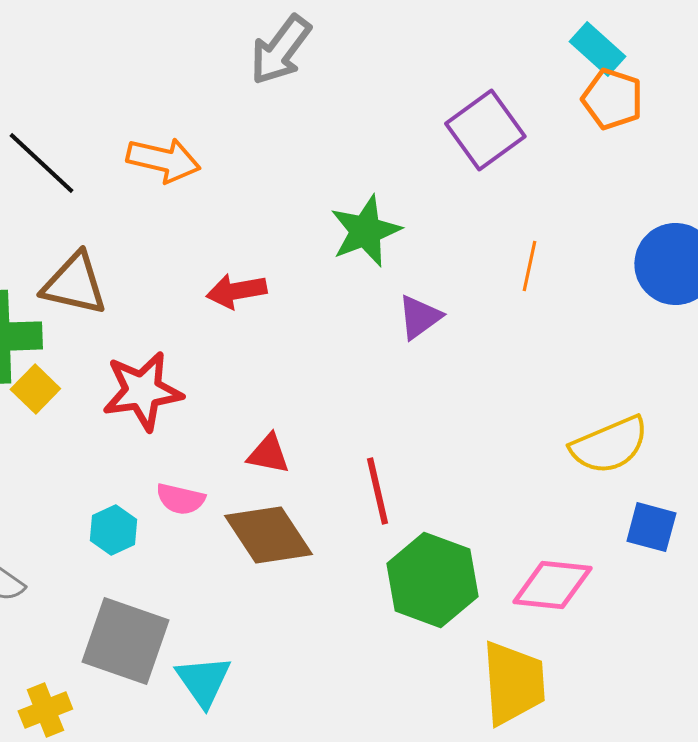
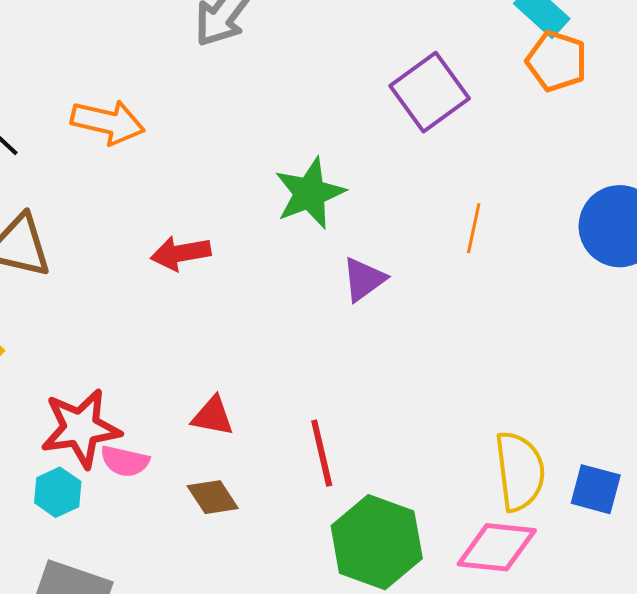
red star: (142, 391) -> (81, 428), moved
yellow semicircle: (609, 445) -> (520, 471), moved, turned -74
brown diamond: (268, 535) -> (213, 497), size x0.6

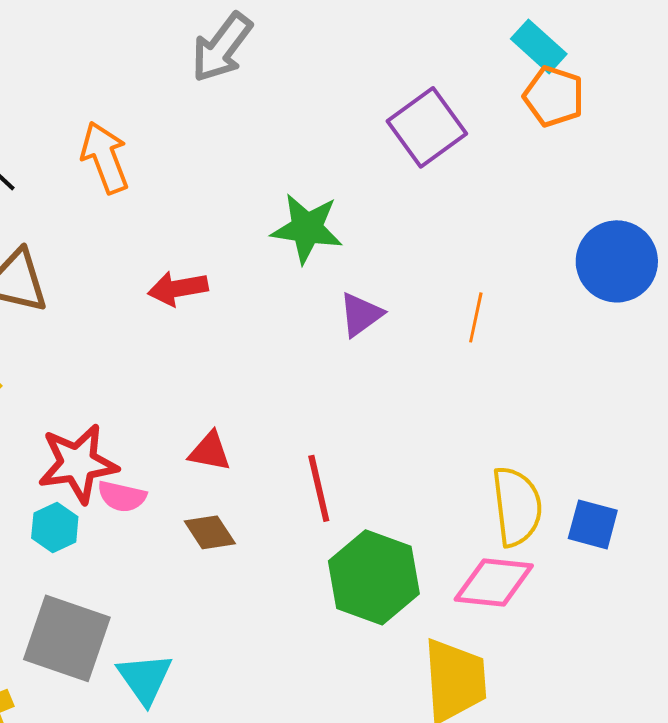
orange arrow: (108, 122) -> (105, 157), turned -124
green star: (310, 193) -> (307, 228), turned 30
orange line: (474, 228) -> (476, 317), moved

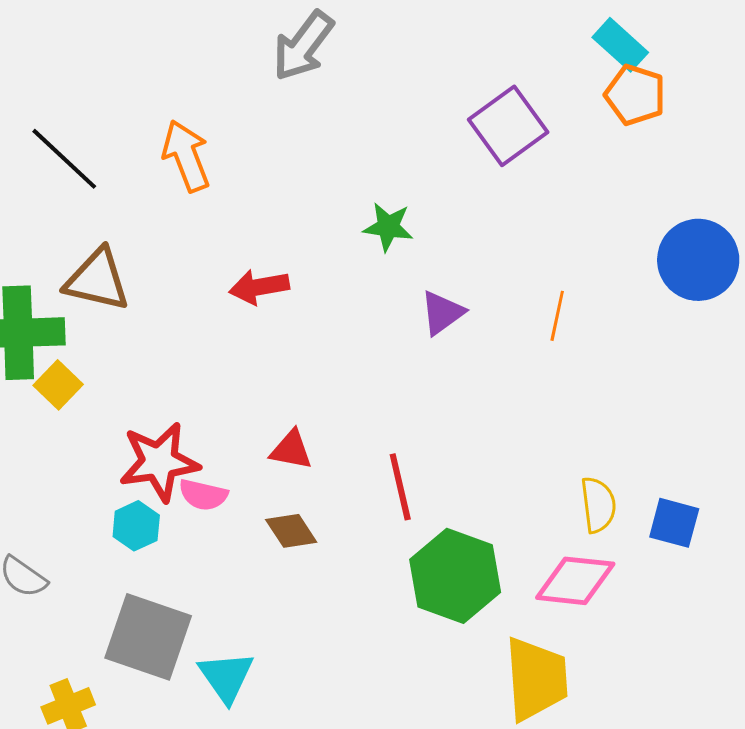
green star: (307, 228) -> (388, 227), size x0.7
yellow semicircle: (517, 506) -> (598, 505), size x0.7

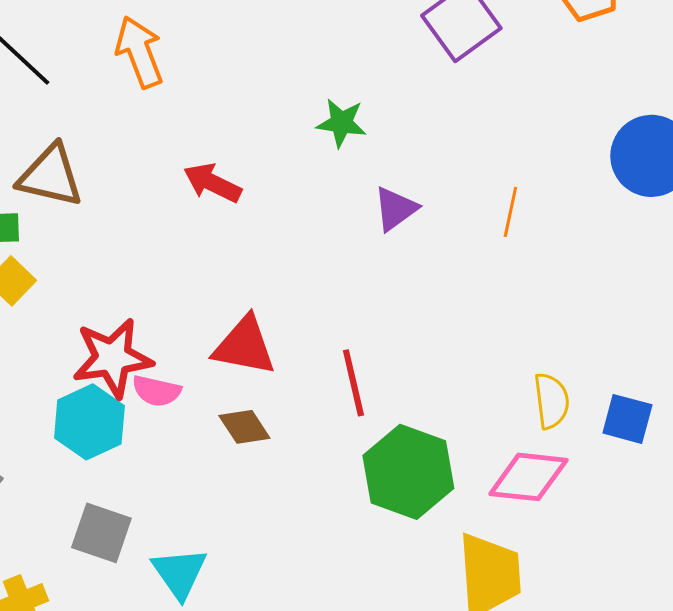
red arrow: (259, 287) -> (212, 183), turned 36
red triangle: (291, 450) -> (244, 346), size x1.5
cyan hexagon: (136, 526) -> (89, 422), size x1.5
gray square: (148, 637) -> (101, 533), size x0.7

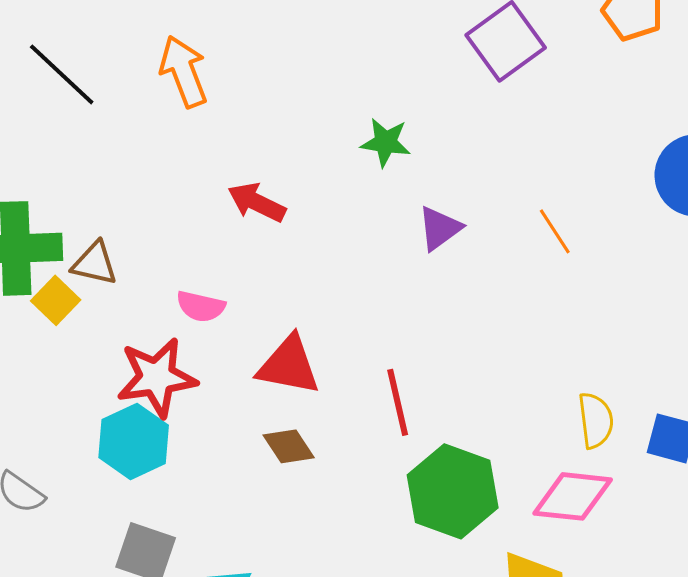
brown triangle: (50, 176) -> (95, 263), moved, size x0.7
orange line: (510, 212) -> (555, 231), turned -45
pink semicircle: (156, 391) -> (201, 306), moved

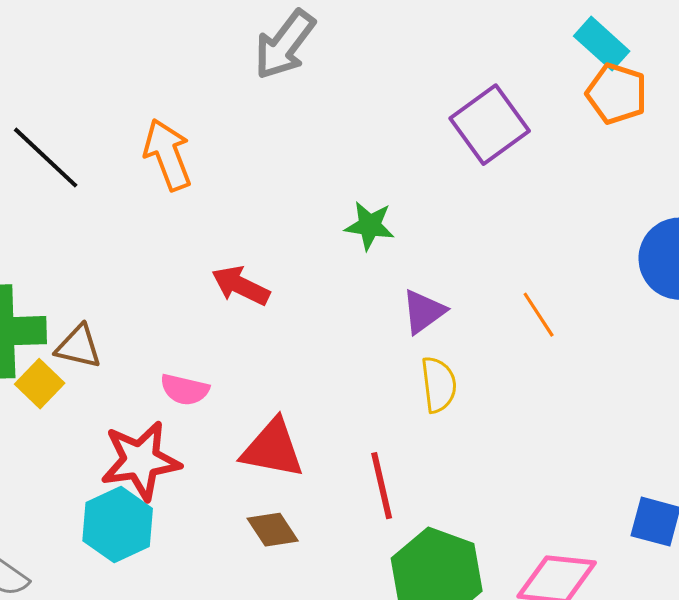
yellow semicircle: (596, 420) -> (439, 385), moved

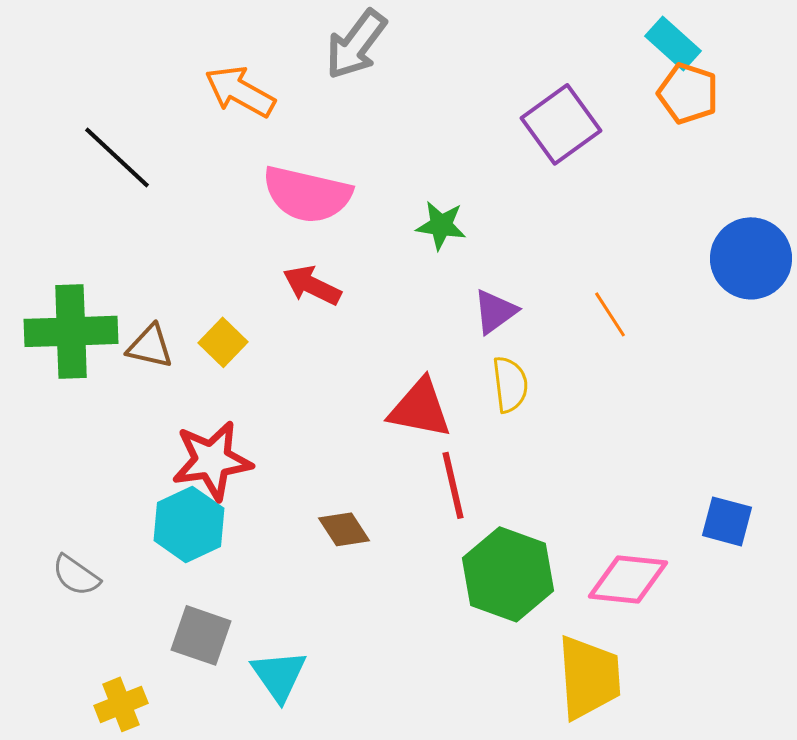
orange arrow: (168, 155) -> (240, 91), moved, turned -40
yellow square: (40, 384) -> (223, 342), moved
pink semicircle: (185, 390) -> (307, 194), moved, size x1.8
red triangle: (273, 449) -> (420, 408), moved

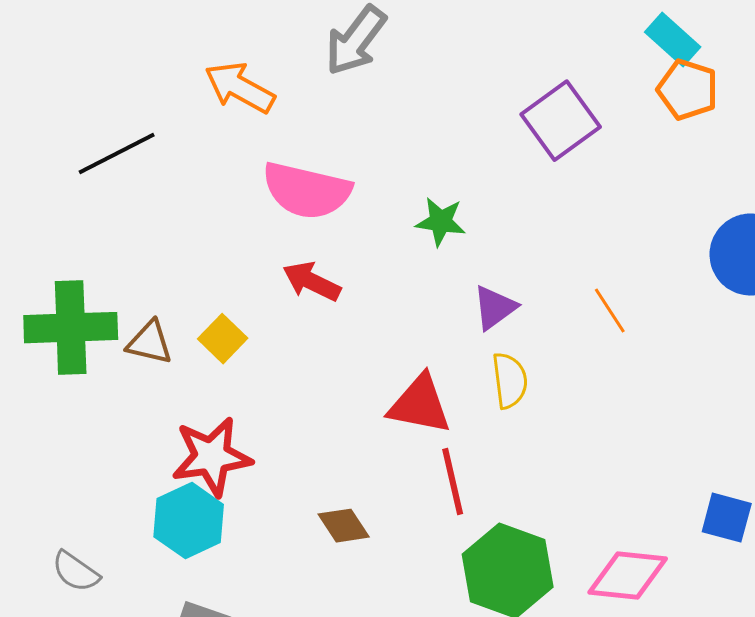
black line: (117, 157) -> (117, 154), turned -70

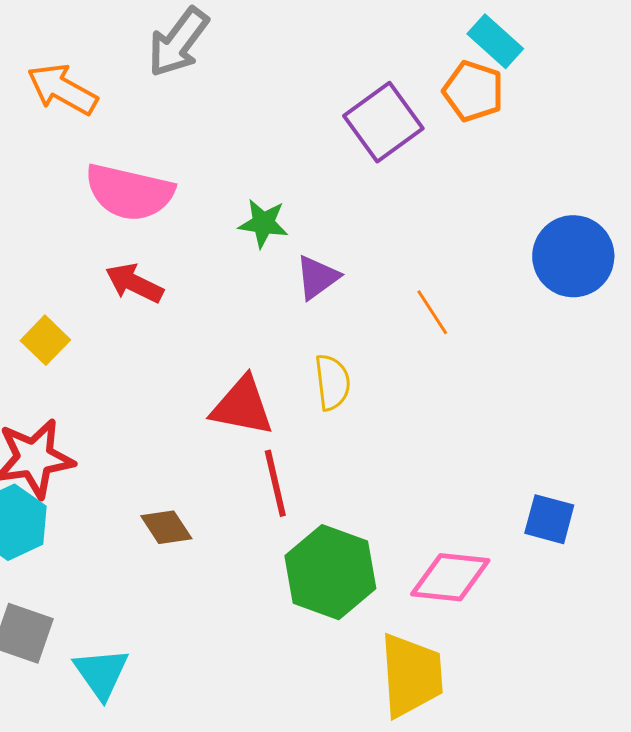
orange pentagon: (688, 90) -> (473, 91), moved
purple triangle: (495, 308) -> (317, 277), moved

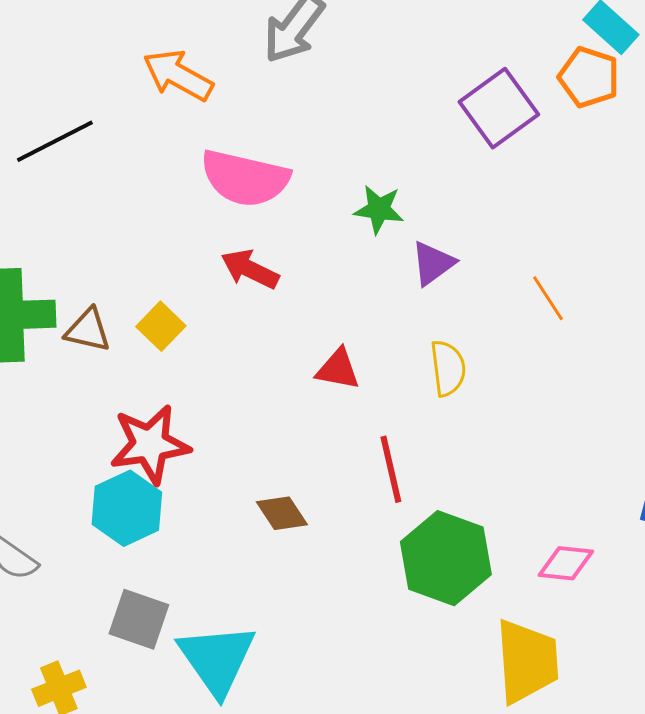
red triangle: (242, 406) -> (338, 369), moved, size x0.7
pink diamond: (450, 577) -> (566, 563), size x0.7
cyan triangle: (101, 673) -> (217, 659), size x1.4

